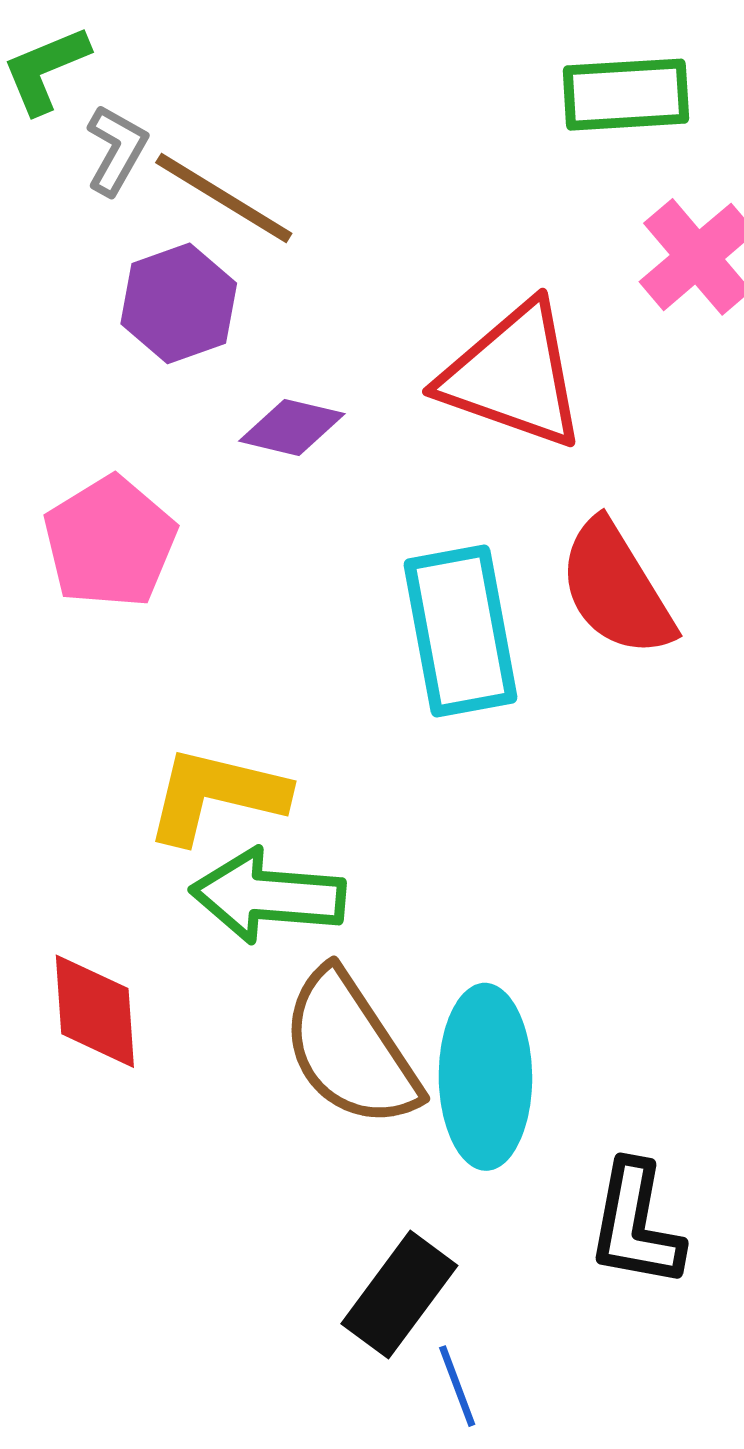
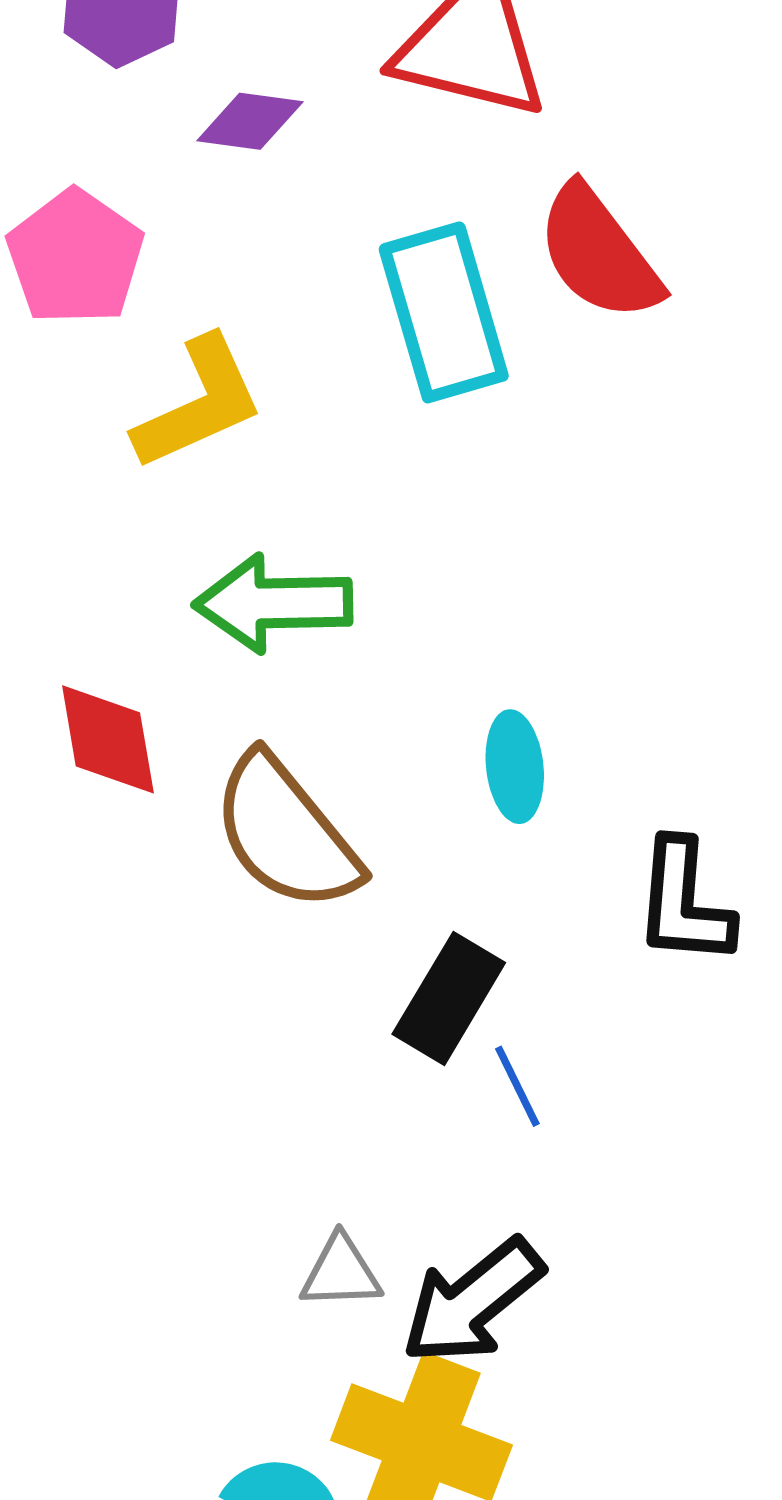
yellow L-shape: (216, 795) -> (199, 403), moved, turned 148
brown semicircle: (350, 1049) -> (286, 833), moved
cyan ellipse: (485, 1077) -> (515, 767), size x0.6

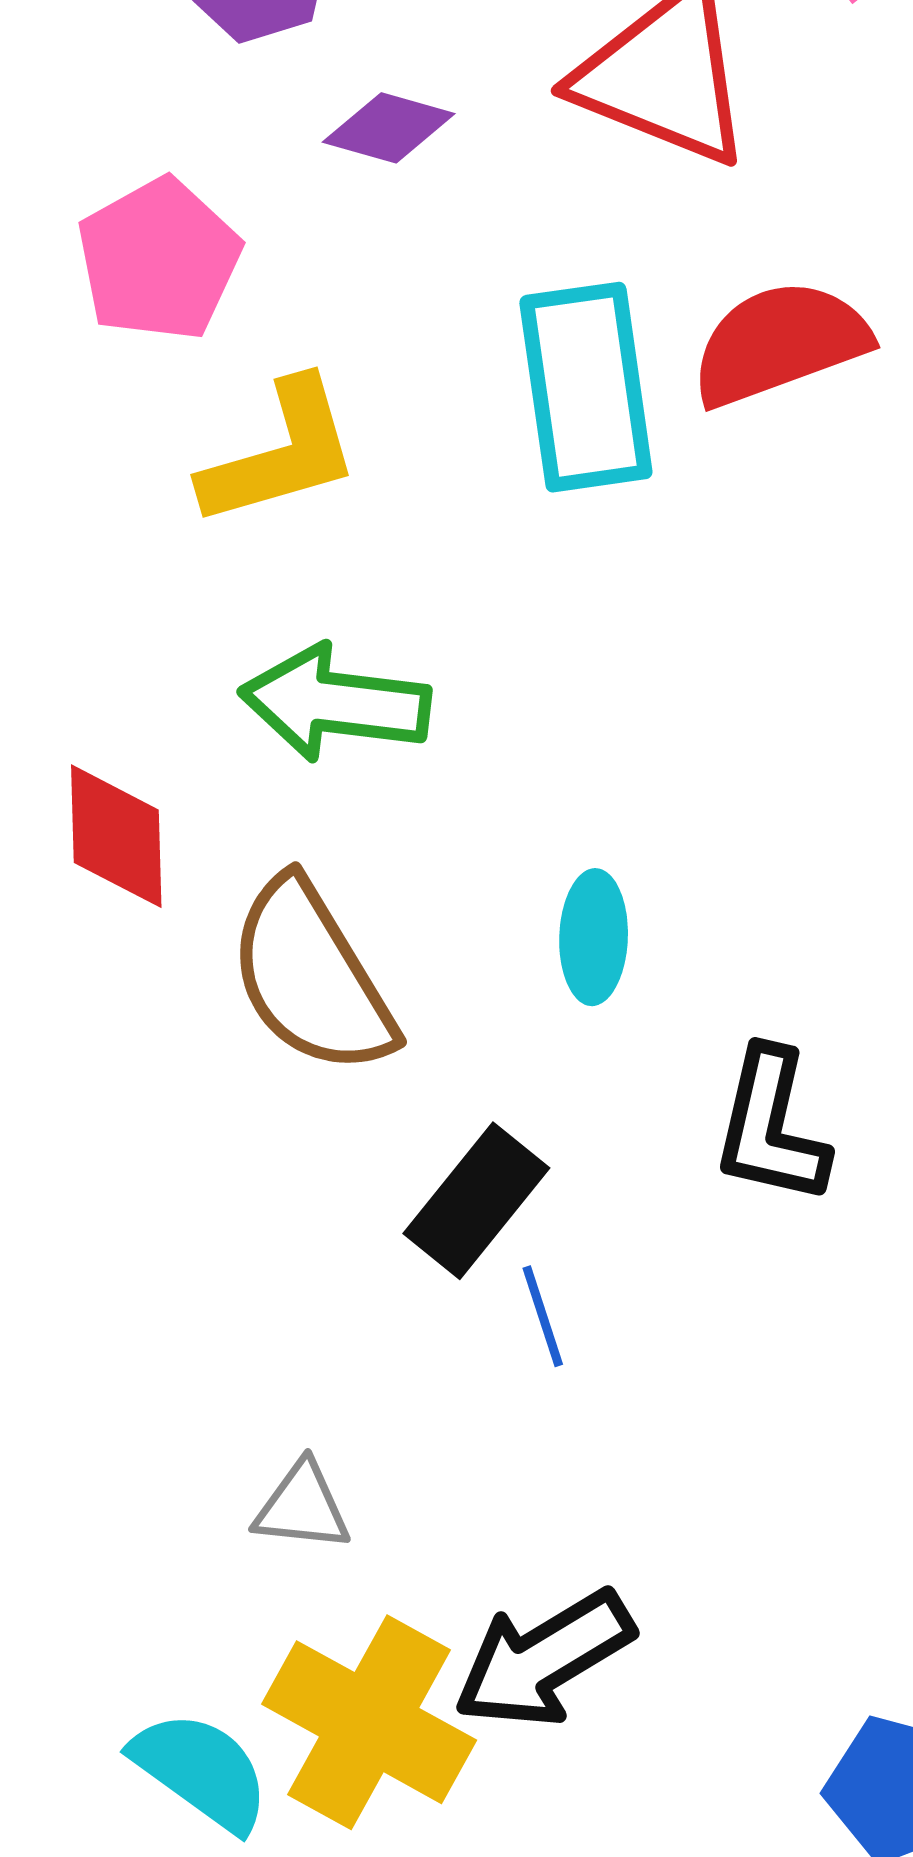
red semicircle: (599, 253) -> (780, 343), turned 99
black arrow: (472, 1301) -> (544, 1659), moved

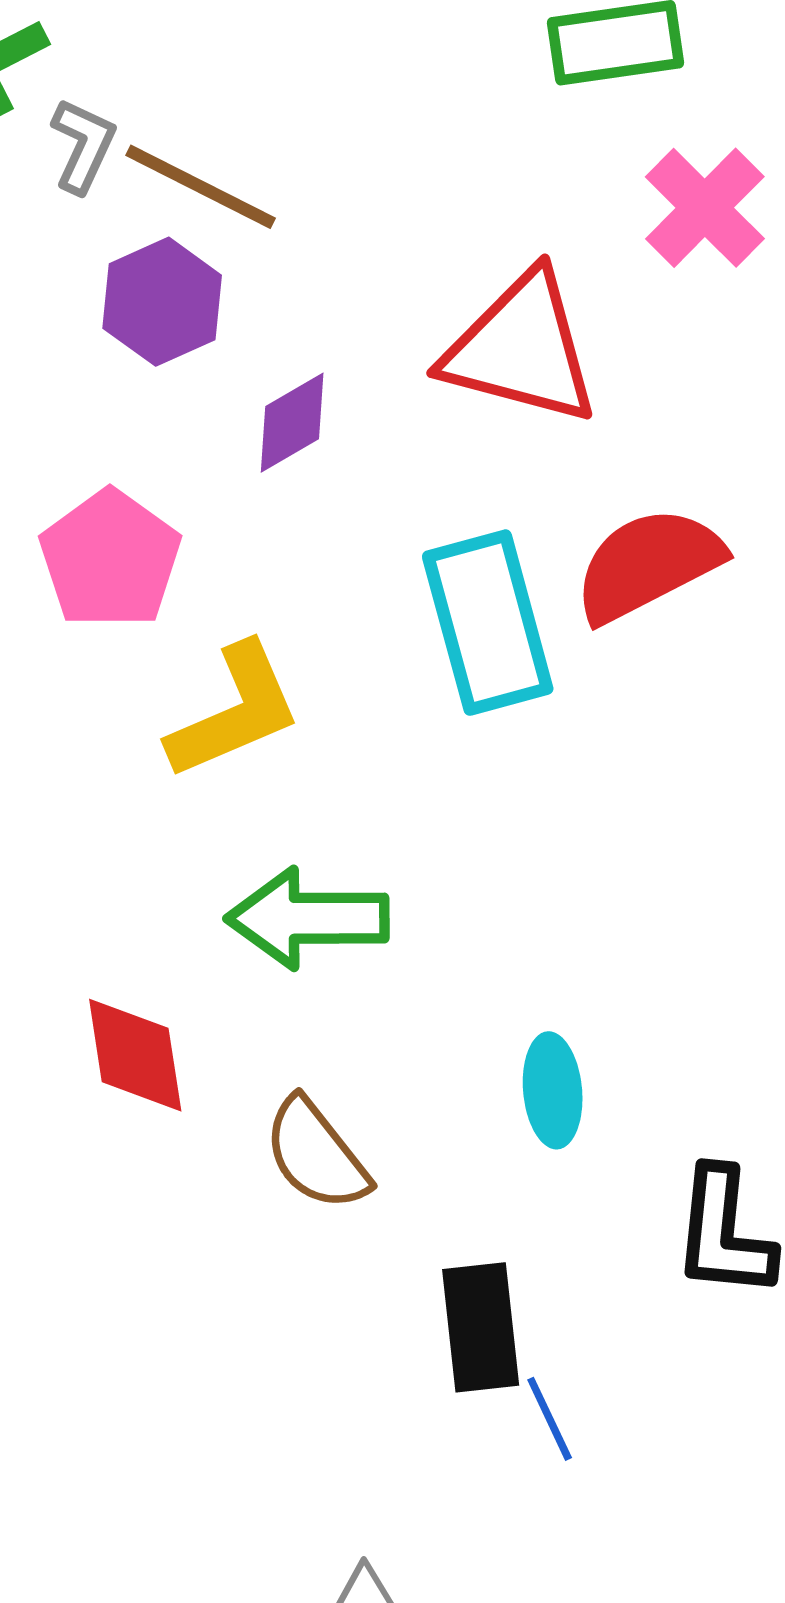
purple diamond: (389, 128) -> (292, 423), turned -39
brown semicircle: (311, 977) -> (316, 1154), size x0.7
black rectangle: (476, 1201) -> (481, 1327), turned -38

